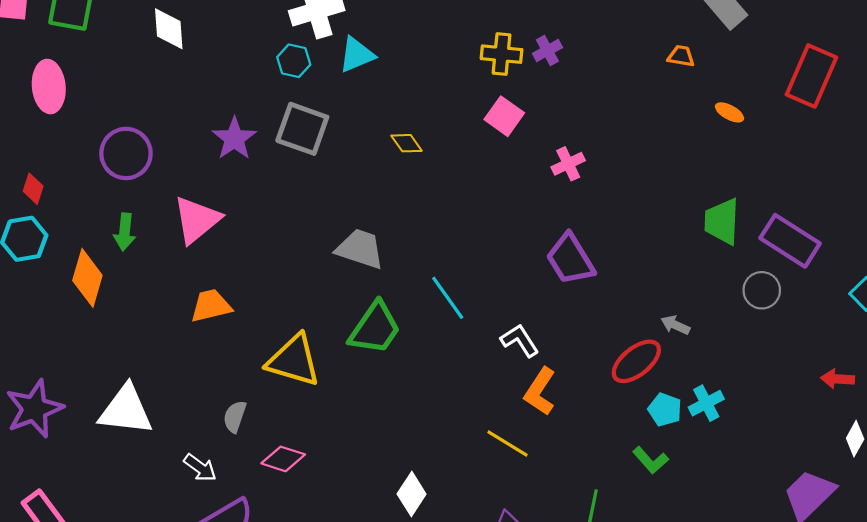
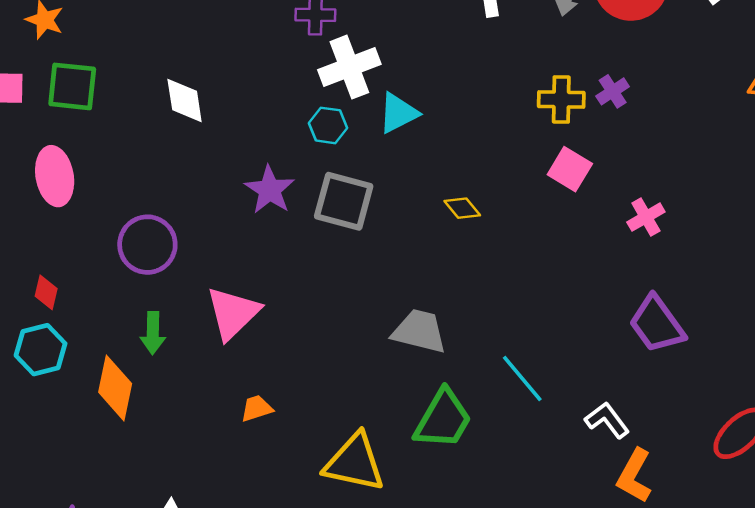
purple star: (234, 138) -> (270, 190), moved
orange trapezoid: (211, 306) -> (257, 408), size x0.7

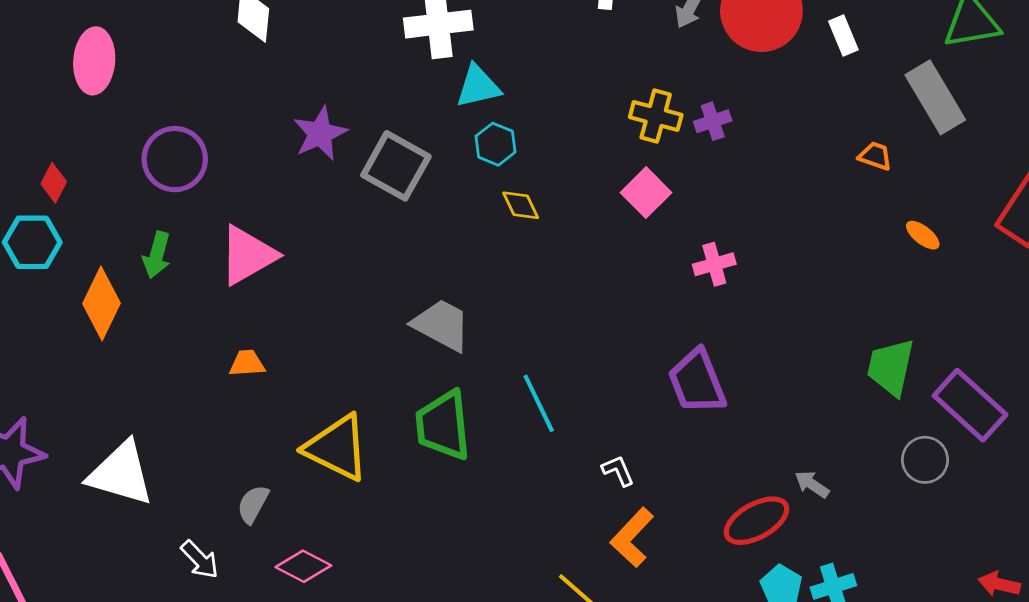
cyan hexagon: (328, 125) -> (495, 144), moved
green trapezoid: (443, 419) -> (443, 425), turned 130
white L-shape: (607, 420) -> (618, 471), size x0.7

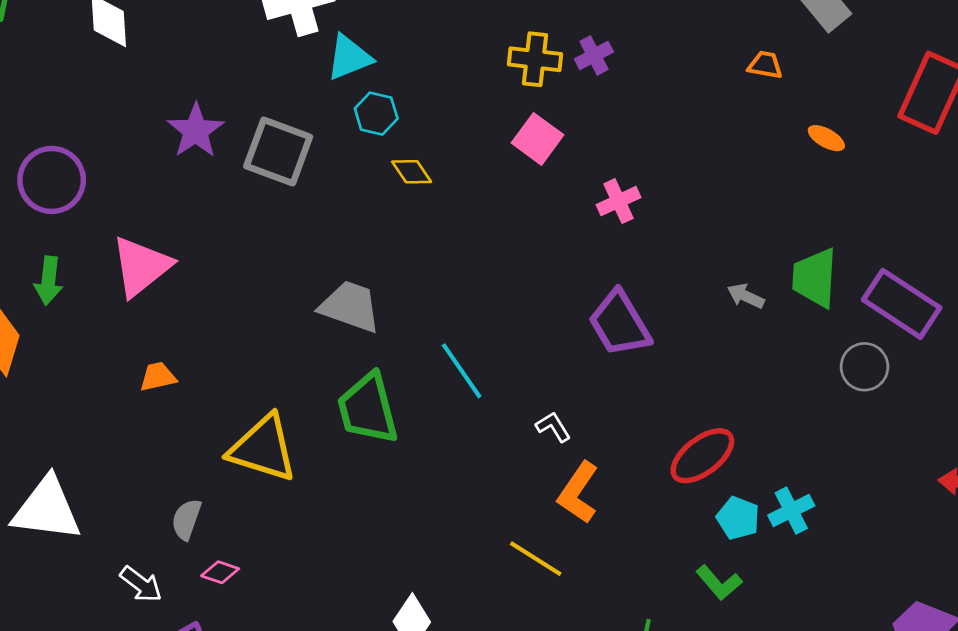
gray arrow: (812, 484) -> (746, 296), moved
pink diamond: (303, 566) -> (220, 572), moved, size x0.7

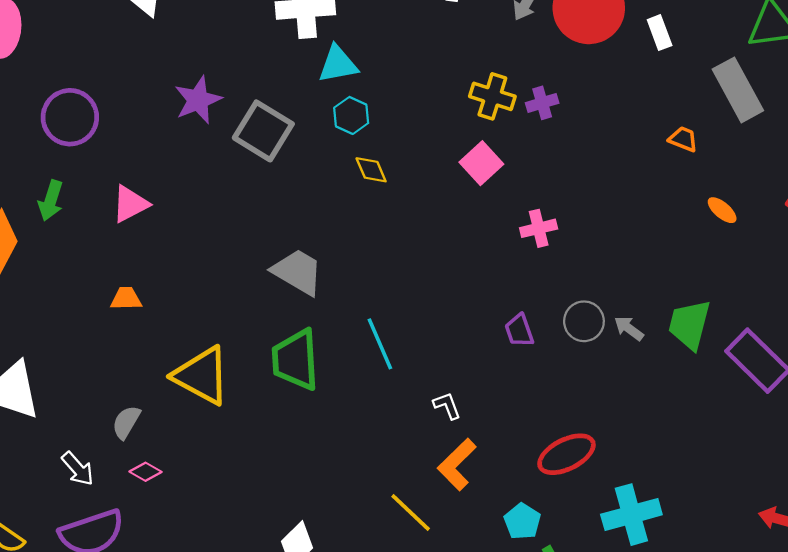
pink triangle: (141, 266) -> (130, 204), size x0.7
purple trapezoid: (620, 323) -> (519, 330), size x0.6
gray circle: (865, 367) -> (584, 321), moved
cyan cross: (791, 511) -> (631, 515), size x1.5
cyan pentagon: (738, 518) -> (522, 521), moved

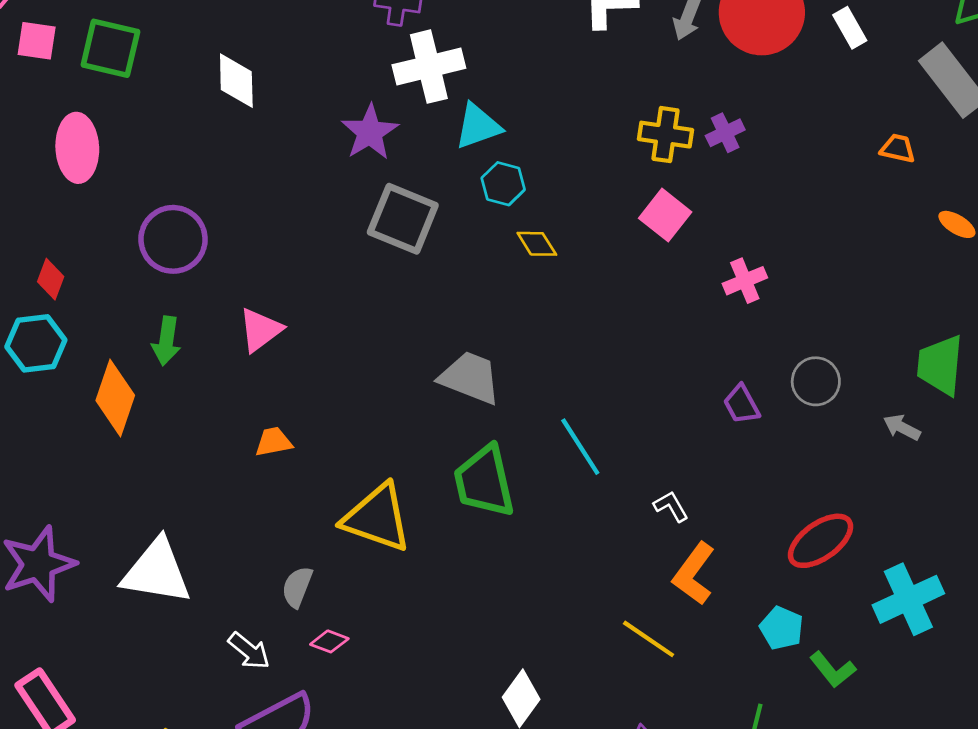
purple star: (198, 100) -> (370, 132), moved
gray arrow: (629, 328) -> (902, 427), moved

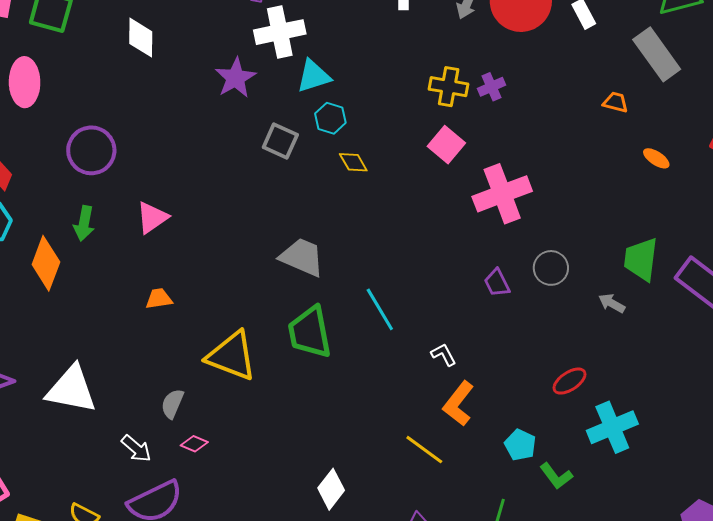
gray square: (403, 219) -> (280, 141), moved, size x0.7
pink cross: (745, 281) -> (502, 194), size x1.8
red ellipse: (821, 541) -> (570, 381), moved, size x0.7

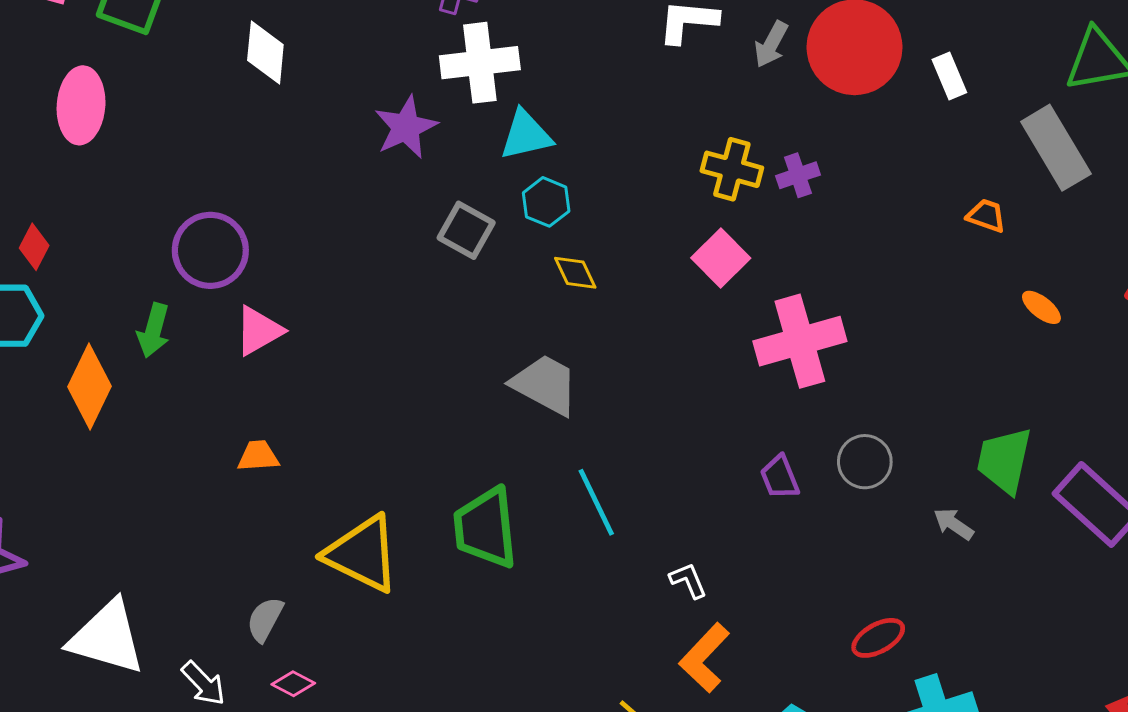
purple circle: (91, 150) -> (210, 250), moved
gray trapezoid: (302, 257) -> (545, 385), moved
white triangle: (71, 389) -> (107, 637), moved

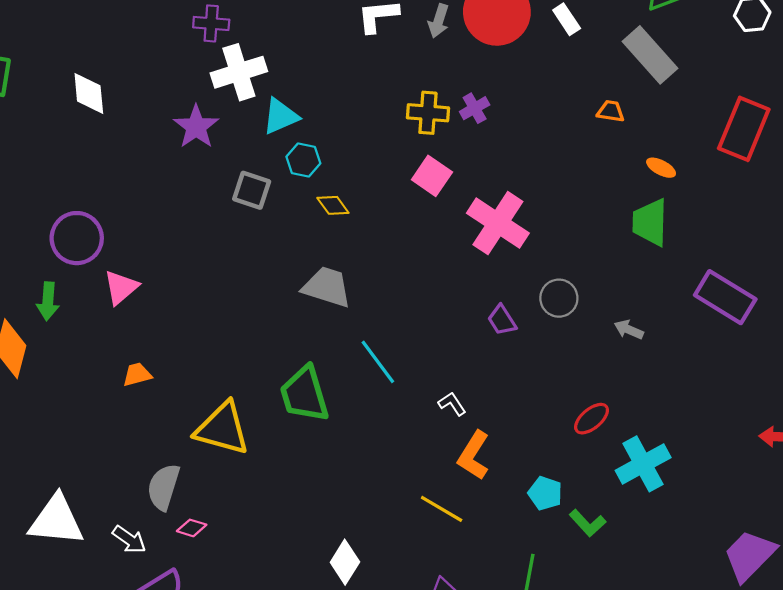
pink cross: (800, 341) -> (498, 223), turned -30
green trapezoid: (1004, 460) -> (650, 222), moved
gray semicircle: (265, 619) -> (164, 487), size x1.4

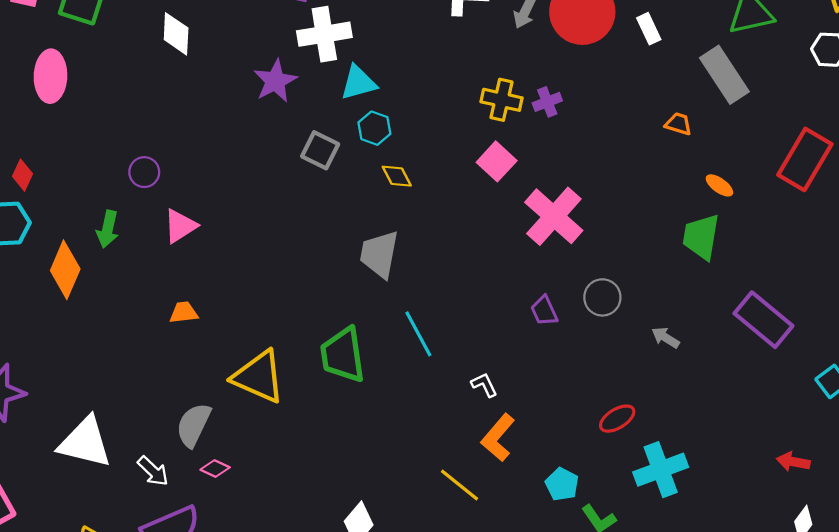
purple circle: (77, 238) -> (144, 172), size x0.6
gray trapezoid: (327, 287) -> (379, 254), turned -105

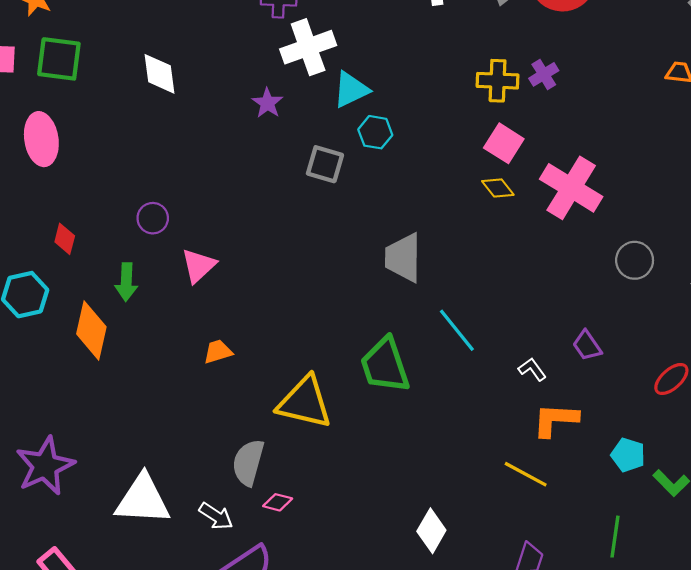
purple star: (275, 81) -> (267, 103), size x0.7
red diamond: (23, 175) -> (65, 239), moved
yellow diamond: (397, 176) -> (498, 188), moved
purple trapezoid: (544, 311) -> (587, 346), moved
orange L-shape: (498, 438) -> (555, 420), turned 63

